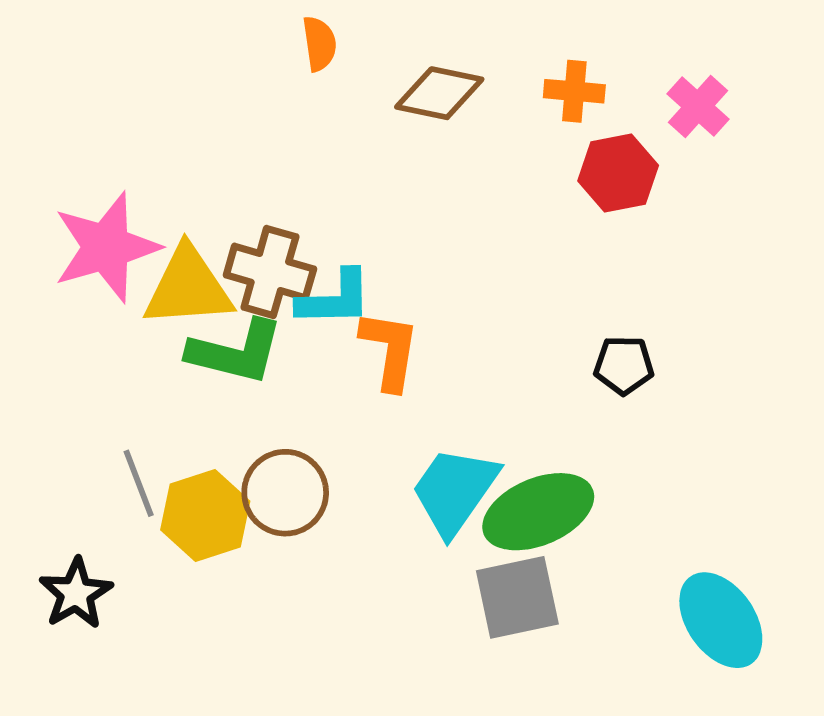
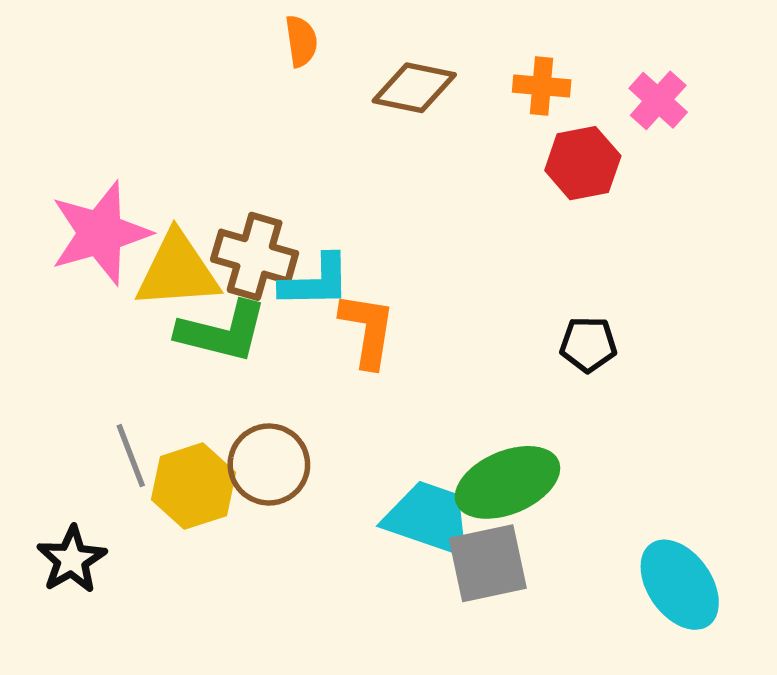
cyan trapezoid: (454, 491) -> (429, 518), moved, turned 74

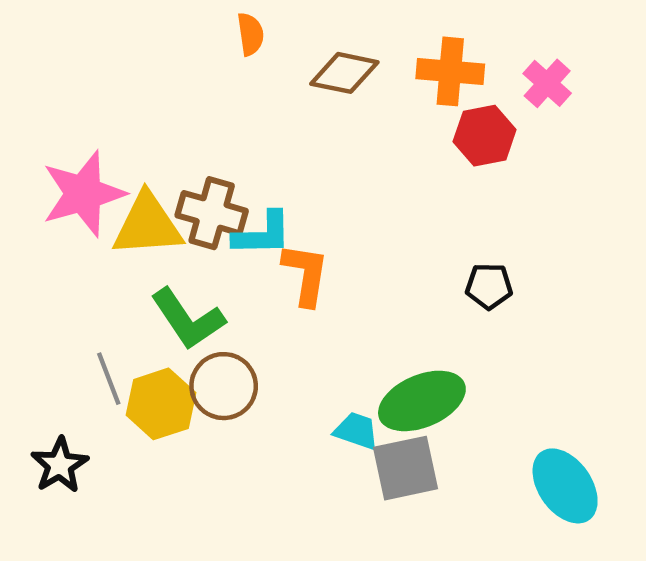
orange cross: (542, 86) -> (450, 71), size x1.4
green L-shape: (222, 332) -> (188, 319), moved, turned 42
cyan trapezoid: (429, 518) -> (356, 431), size x0.6

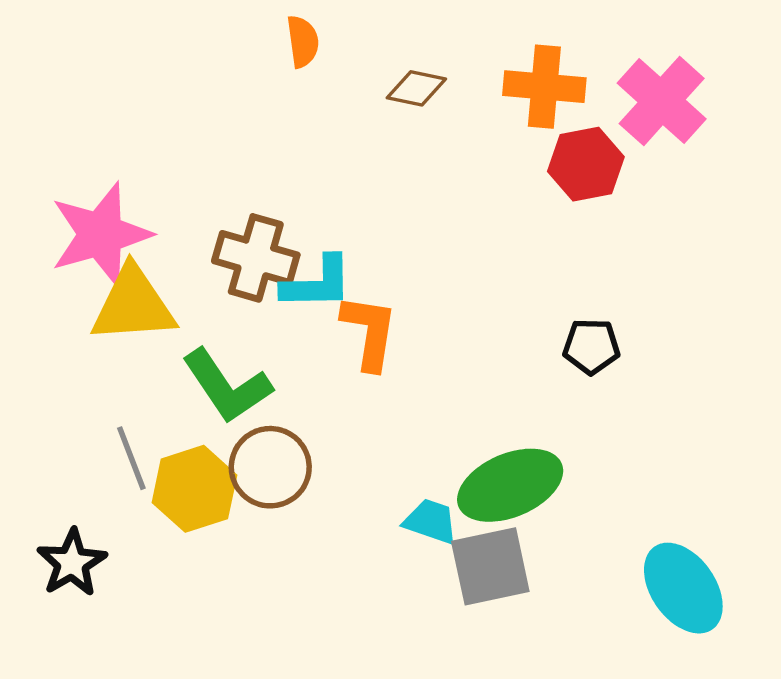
brown diamond: (344, 73) -> (416, 88), size x0.7
pink cross: (547, 83) -> (662, 101), size x1.5
yellow triangle: (148, 225) -> (133, 305), moved

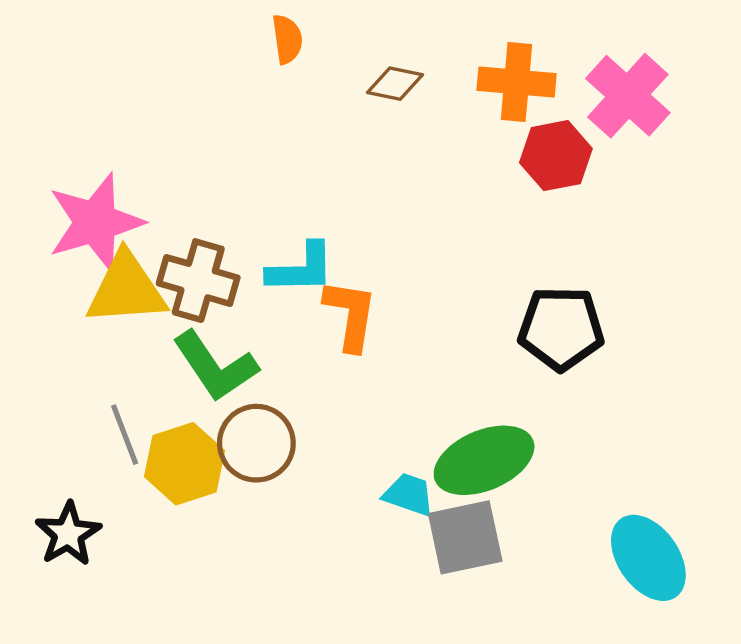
brown cross: (256, 258) -> (198, 281), moved
black pentagon: (591, 346) -> (561, 328), size x1.6

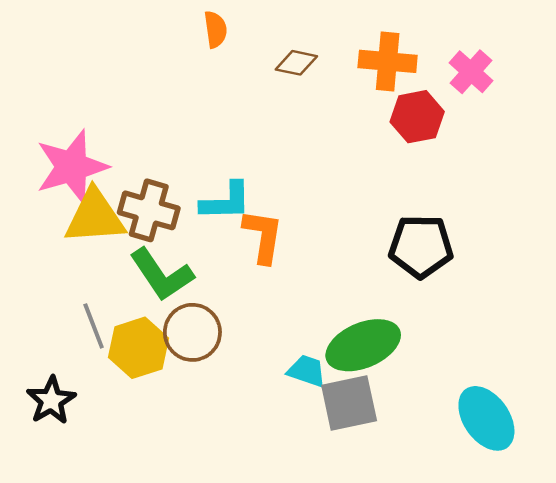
pink cross: (628, 96) -> (471, 72), size x0.7

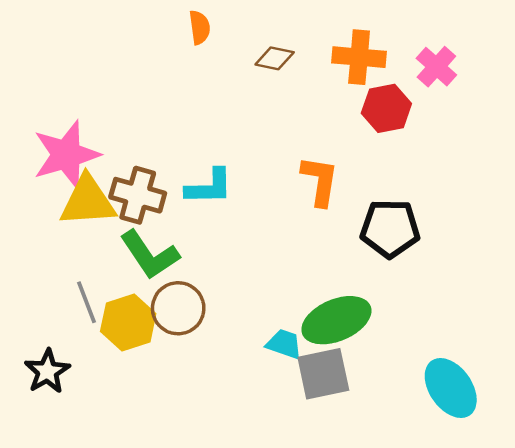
orange L-shape: (263, 236) -> (320, 181), moved

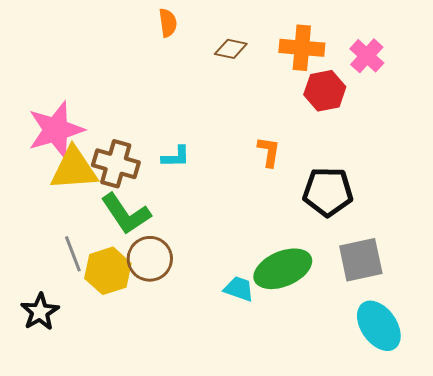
orange L-shape: (320, 181) -> (269, 152), size x0.7
cyan L-shape: (209, 187) -> (176, 157), size x0.7
gray square: (323, 374) -> (361, 260), moved

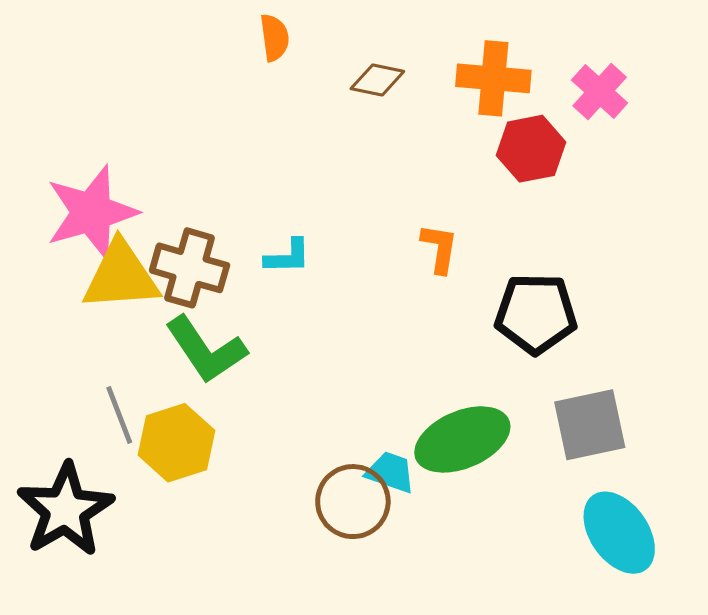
brown circle: (150, 259) -> (353, 502), moved
black star: (40, 312) -> (65, 510), size x1.5

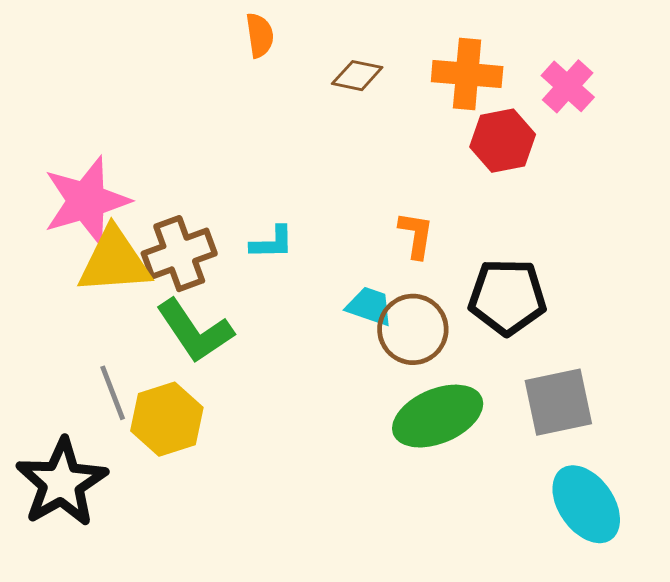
brown cross: (190, 268) -> (179, 254), turned -36
cyan trapezoid: (390, 472) -> (370, 306), moved
brown circle: (353, 502) -> (413, 329), moved

